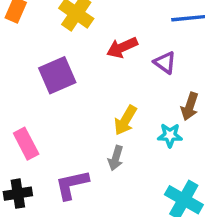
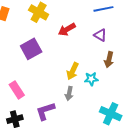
purple triangle: (165, 62) -> (100, 35), moved
cyan star: (170, 135) -> (91, 79), moved

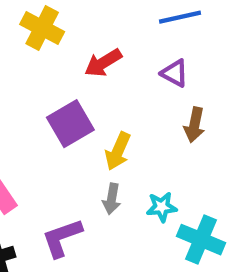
purple square: (31, 49) -> (70, 124), moved
cyan star: (91, 79) -> (162, 207), moved

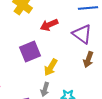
purple triangle: (175, 73) -> (82, 34), size x1.5

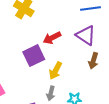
red arrow: (49, 25) -> (52, 38), moved

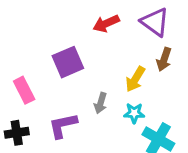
purple square: (34, 56) -> (68, 62), moved
yellow arrow: (56, 71) -> (135, 79), moved

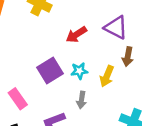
cyan star: (134, 113) -> (79, 71), moved

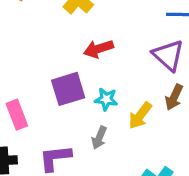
red arrow: (76, 35) -> (99, 49), moved

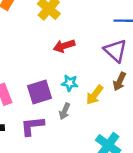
purple square: (68, 89) -> (40, 92), moved

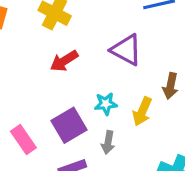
red arrow: (64, 46) -> (64, 61), moved
purple triangle: (115, 51) -> (126, 50), moved

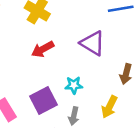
yellow arrow: (142, 111) -> (109, 107), moved

